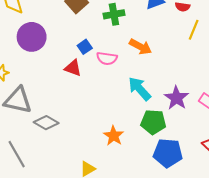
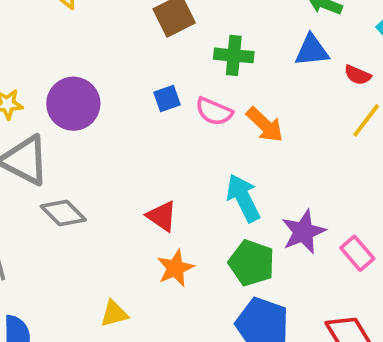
purple circle: (32, 37) -> (73, 104), moved
pink semicircle: (107, 58) -> (214, 111), moved
red triangle: (73, 68) -> (162, 216), moved

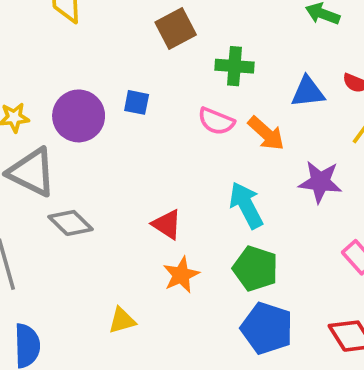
blue triangle: (312, 51) -> (308, 92), moved
blue square: (167, 98) -> (137, 102), moved, turned 32
purple star: (303, 232) -> (320, 182), moved, turned 30

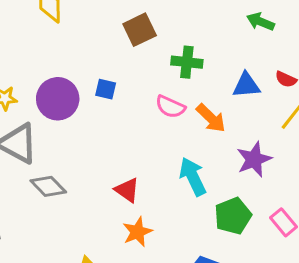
purple star: (320, 182) -> (254, 159), turned -30
green pentagon: (255, 269) -> (233, 216), moved, turned 30

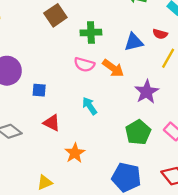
blue square: (106, 89) -> (39, 90), moved
cyan arrow: (193, 177) -> (90, 106), moved, size x0.7
red triangle: (127, 190) -> (52, 123), moved

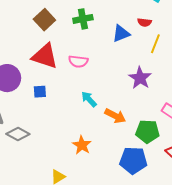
green cross: (91, 33) -> (83, 19), moved
orange arrow: (113, 68) -> (115, 116), moved
red triangle: (52, 123) -> (45, 56), moved, size x1.6
green pentagon: (138, 132) -> (147, 131), moved, turned -30

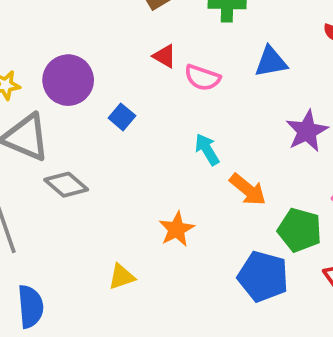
blue triangle: (121, 34) -> (271, 62), moved
red triangle: (45, 56) -> (165, 56), moved, size x0.5
blue square: (40, 92) -> (122, 117), turned 32

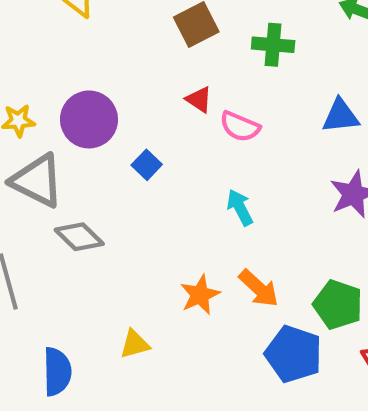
blue triangle: (271, 62) -> (341, 116), moved
orange arrow: (248, 190) -> (259, 288), moved
blue semicircle: (30, 307) -> (57, 372), moved

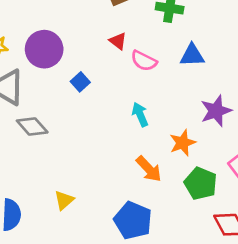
blue triangle: (341, 116) -> (192, 55), moved
orange star: (200, 295) -> (183, 143), moved
yellow triangle: (135, 344) -> (64, 200), turned -30
blue pentagon: (294, 354) -> (133, 221), moved

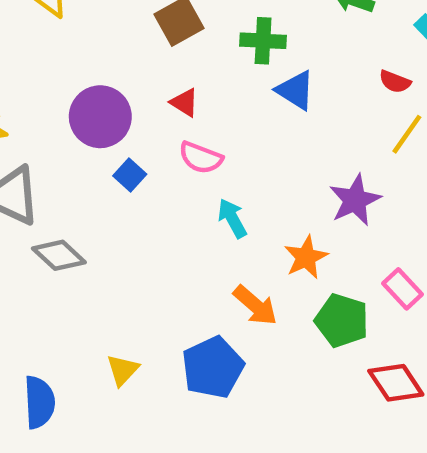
purple circle: (44, 49) -> (100, 117), moved
blue triangle: (192, 55) -> (295, 90), moved, turned 40
pink semicircle: (144, 61) -> (201, 158), moved
blue pentagon: (133, 221) -> (213, 367), moved, turned 30

